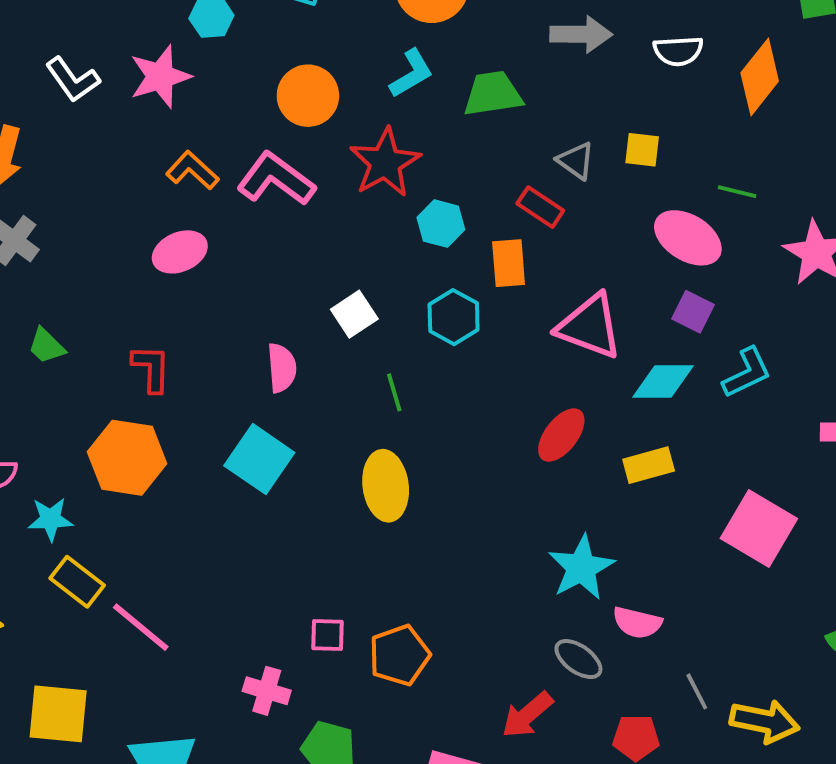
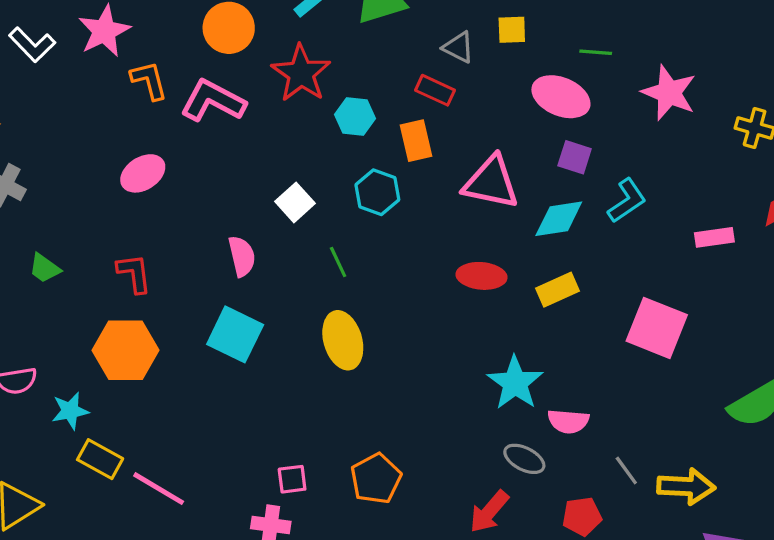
orange L-shape: (192, 170) -> (149, 80), moved, turned 42
red ellipse: (561, 435) -> (482, 276), turned 66
pink square: (328, 635) -> (292, 479), moved

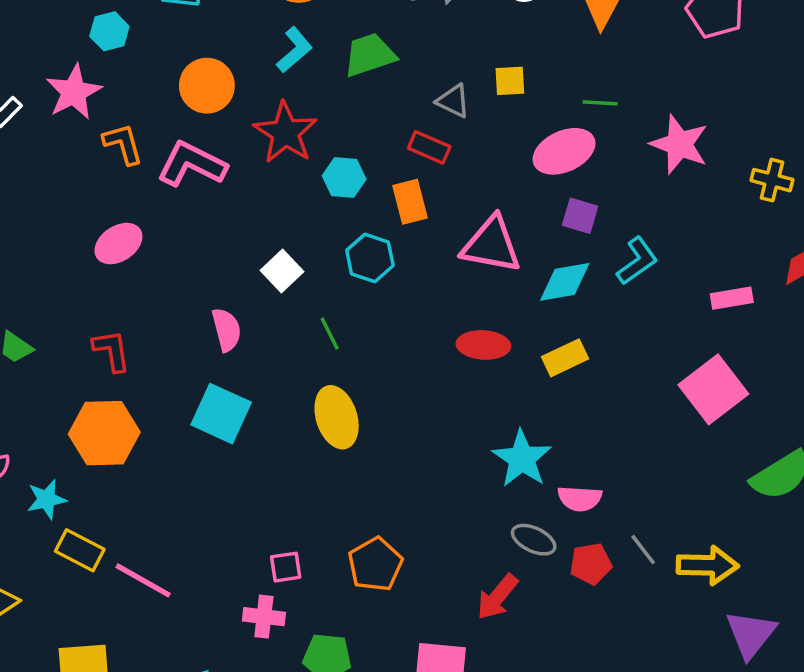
pink ellipse: (561, 97) -> (564, 151), turned -46
pink square: (657, 328) -> (713, 389), moved, turned 32
red pentagon: (582, 516) -> (591, 564), moved

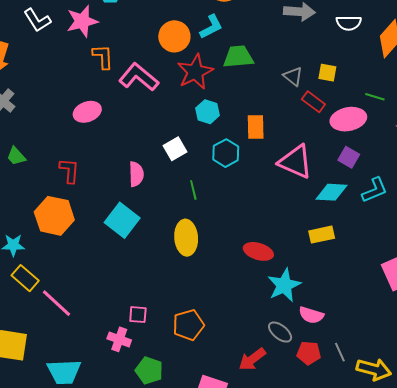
green trapezoid: (370, 55) -> (238, 57), moved
orange circle: (207, 86) -> (174, 36), moved
red rectangle: (429, 147) -> (313, 102), moved
cyan hexagon: (344, 178) -> (208, 112), moved
red ellipse: (483, 345) -> (258, 251), moved

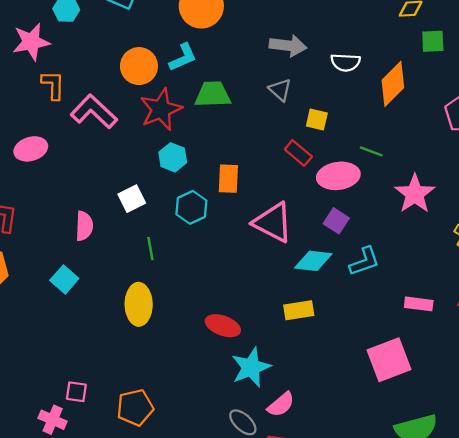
gray triangle: (293, 76) -> (280, 90), moved
cyan square: (122, 220) -> (64, 279), size x0.7
pink semicircle: (311, 315) -> (281, 404), turned -60

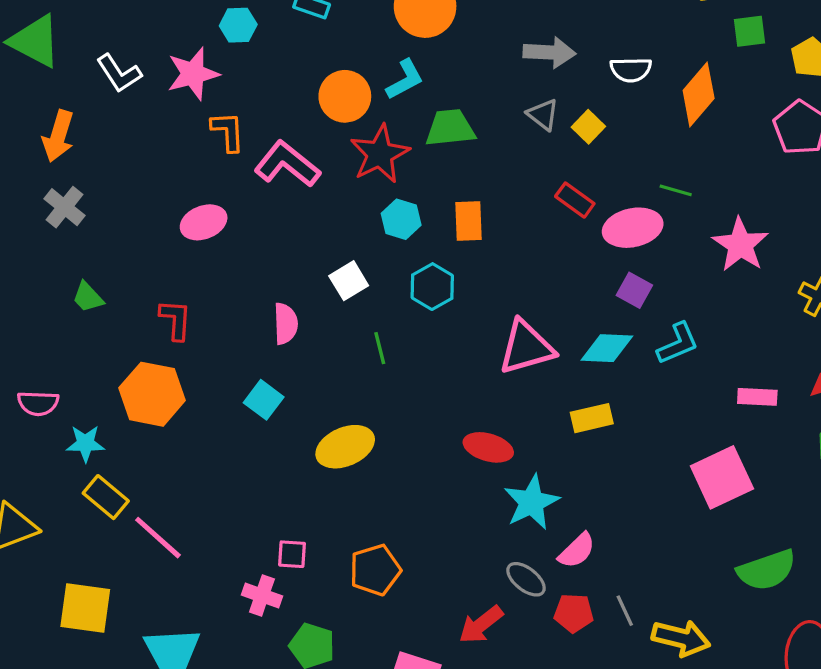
yellow square: (317, 120) -> (588, 127), moved, turned 35
orange rectangle: (228, 179) -> (468, 221), moved
pink triangle: (273, 222) -> (526, 347), moved, turned -39
yellow ellipse: (139, 304) -> (345, 447), moved, turned 72

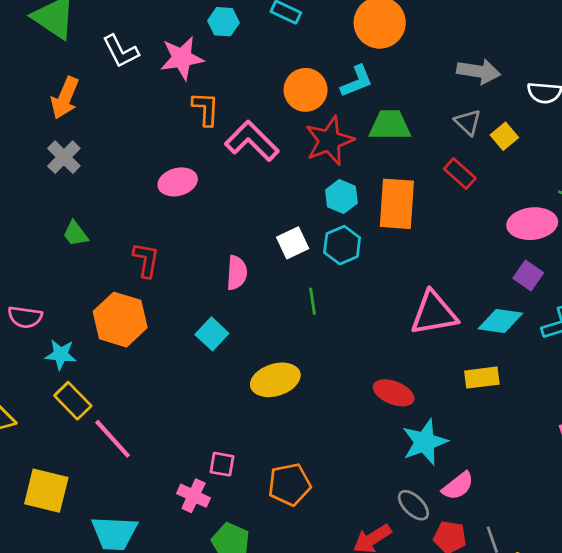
red rectangle: (575, 200) -> (460, 174), moved
orange rectangle: (468, 221) -> (397, 204), size x1.5
cyan hexagon: (432, 287) -> (342, 245), moved

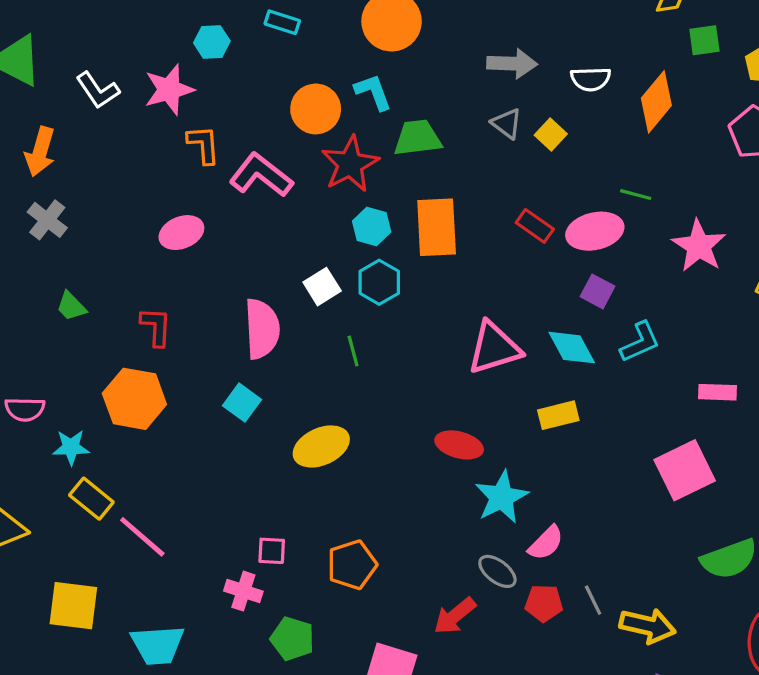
cyan L-shape: (357, 81) -> (373, 92), turned -81
red rectangle: (460, 174) -> (535, 226), moved
pink semicircle: (237, 273) -> (262, 329), size x1.5
cyan diamond: (500, 321) -> (572, 348), turned 60

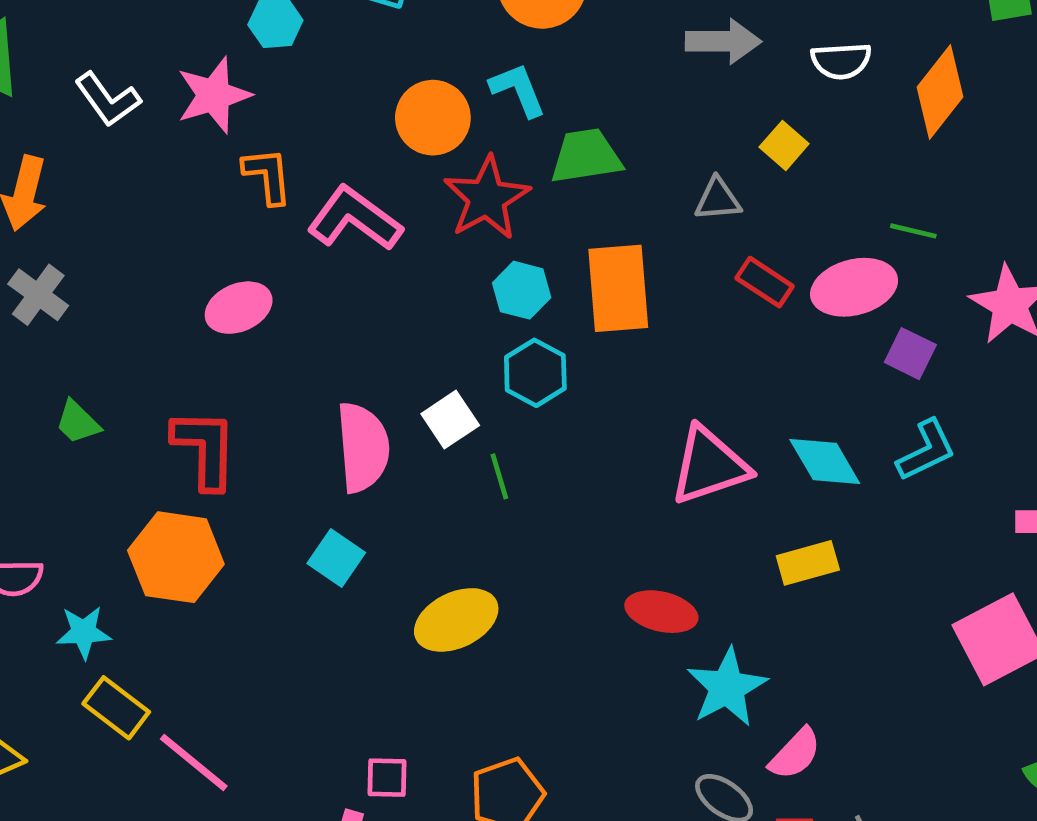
gray triangle: (507, 124) -> (718, 199), moved, turned -40
white square: (322, 287) -> (450, 420), moved
purple square: (597, 291) -> (910, 354), moved
red L-shape: (156, 327) -> (205, 449), size x1.4

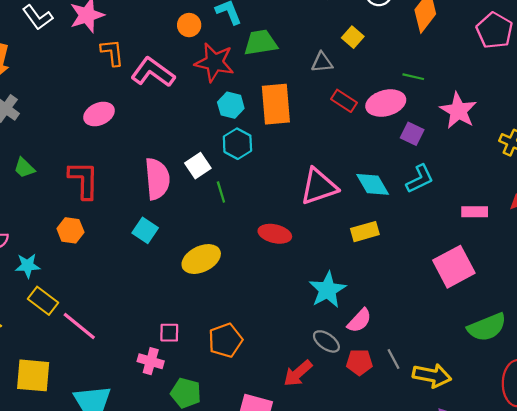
orange circle: (433, 118) -> (189, 25), size x0.7
red star: (487, 198) -> (214, 62), turned -30
orange hexagon: (176, 557) -> (70, 230), size x0.6
red ellipse: (661, 612) -> (275, 234), moved

